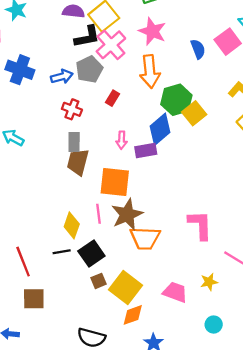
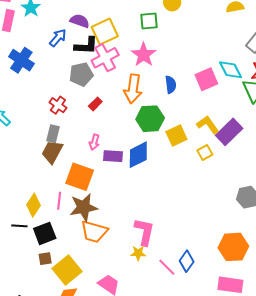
blue semicircle: (198, 49) -> (171, 85), moved
blue arrow: (62, 77) -> (58, 38), moved, turned -48
yellow square: (194, 113) -> (176, 135), moved
blue diamond: (160, 129) -> (138, 155), moved
yellow star: (209, 282) -> (138, 253), moved

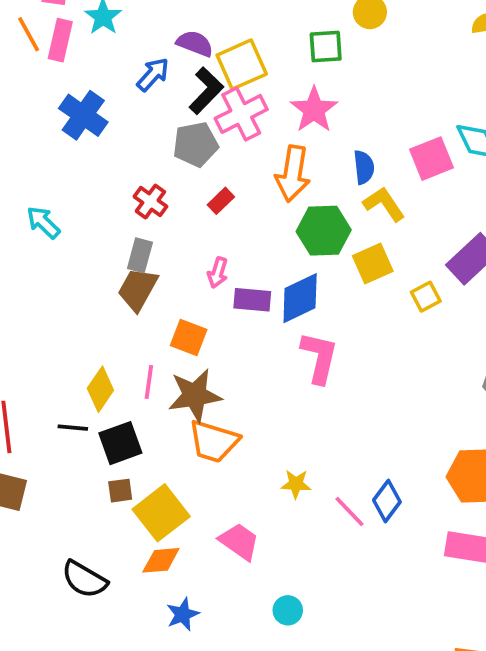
black L-shape: (86, 46) -> (206, 91), turned -50
yellow L-shape: (208, 125) -> (384, 204), moved
orange square: (80, 177) -> (189, 337), size x0.7
pink L-shape: (144, 232) -> (319, 358), moved

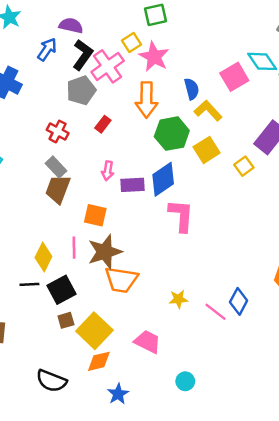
yellow square: (242, 65) -> (132, 42), moved, size x0.6
gray rectangle: (140, 255) -> (56, 167), turned -50

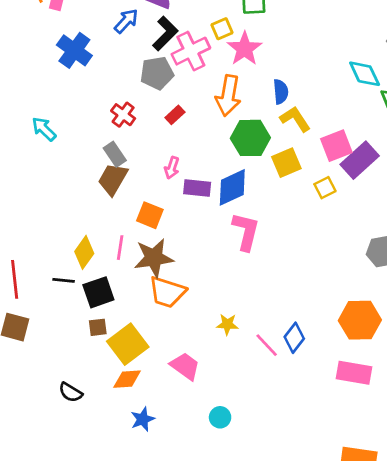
pink square: (234, 77) -> (336, 146), moved
black semicircle: (51, 381) -> (71, 392), size x0.7

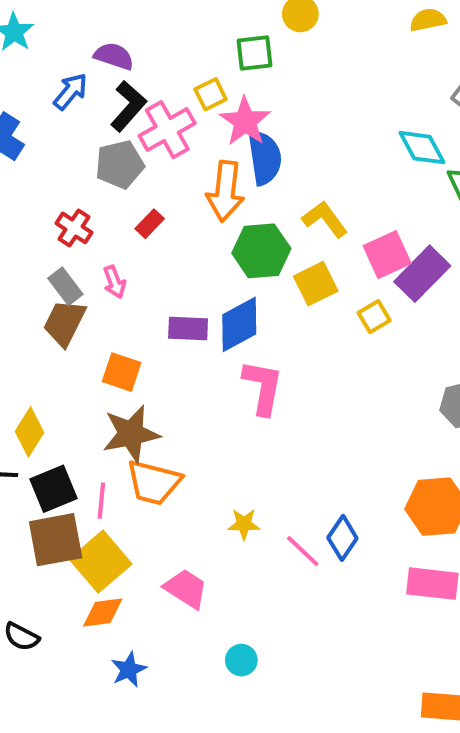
blue semicircle: (281, 92) -> (265, 158), moved, size x1.5
pink arrow: (172, 168) -> (114, 282), moved, turned -35
pink line: (120, 248) -> (101, 501), moved
brown square: (98, 327) -> (56, 540), size x2.0

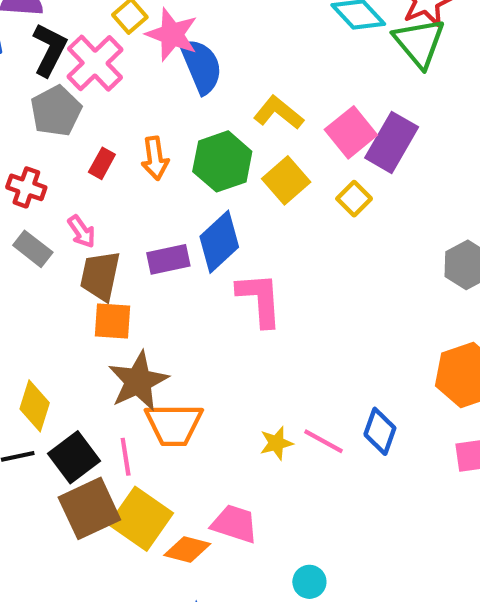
orange arrow: (225, 191) -> (155, 158), moved, size x0.7
brown trapezoid: (64, 323) -> (100, 276), moved
pink line: (303, 551) -> (323, 441), moved
orange diamond: (103, 613) -> (187, 549), moved, turned 36

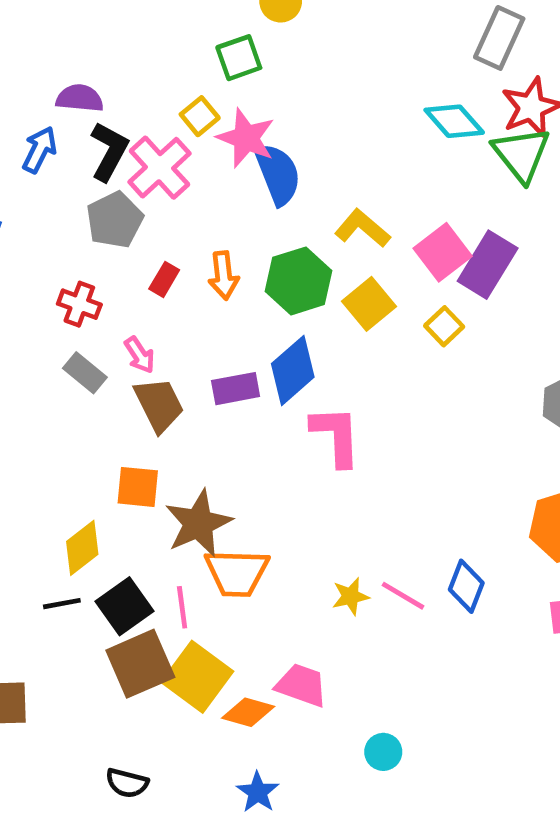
brown trapezoid: (100, 276) -> (159, 405), turned 140
orange square: (112, 321) -> (138, 487), moved
yellow diamond: (35, 406) -> (82, 548), turned 33

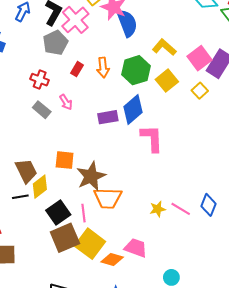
brown trapezoid: (159, 405) -> (26, 171), moved
black line: (62, 604) -> (20, 197), moved

